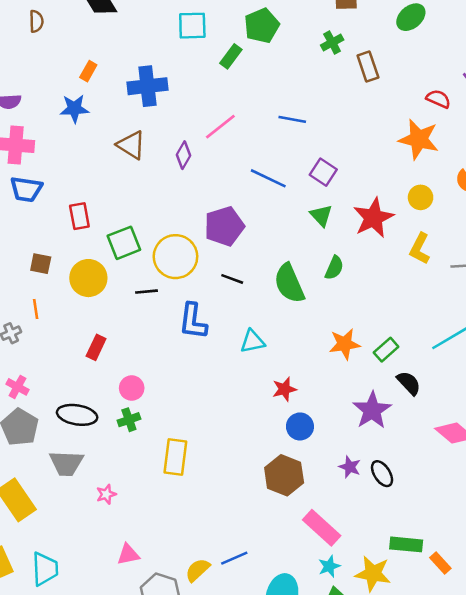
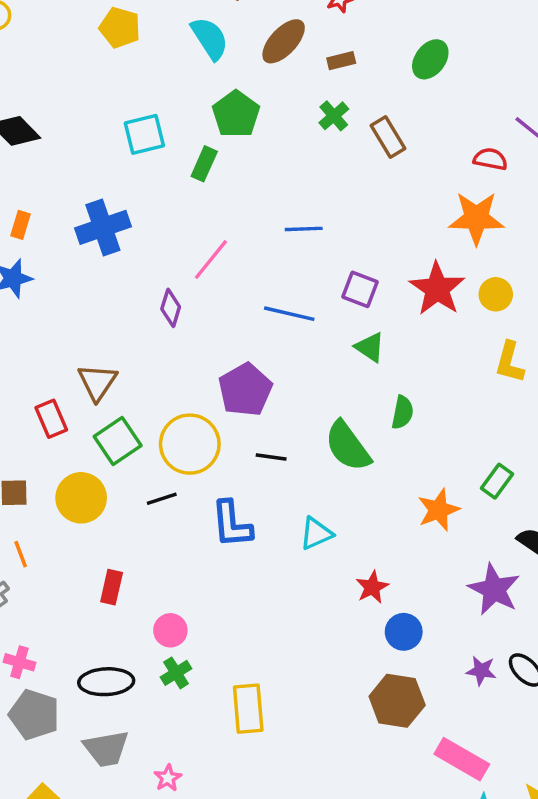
brown triangle: (131, 145) -> (97, 382), moved, turned 44
red star: (373, 218) -> (437, 289), moved
green rectangle: (386, 350) -> (497, 481), moved

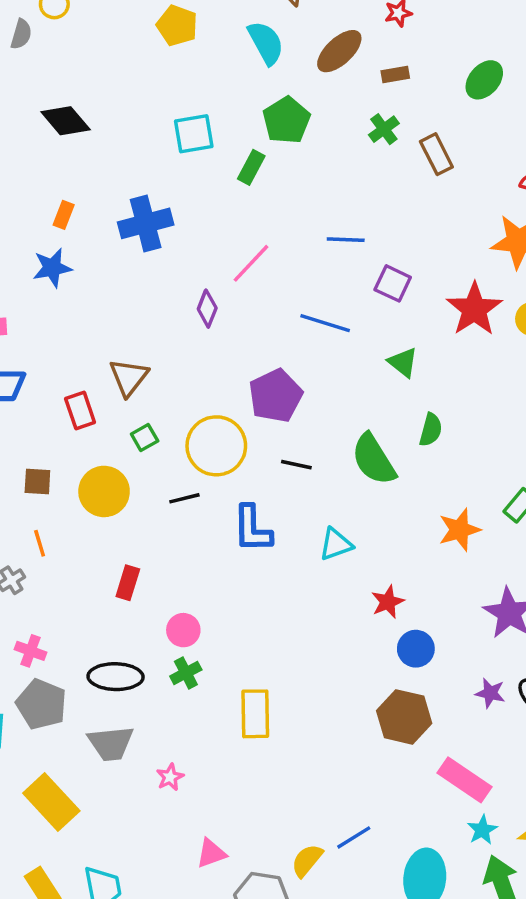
purple square: (360, 289) -> (393, 283), moved
green square: (118, 441) -> (145, 437), size x0.6

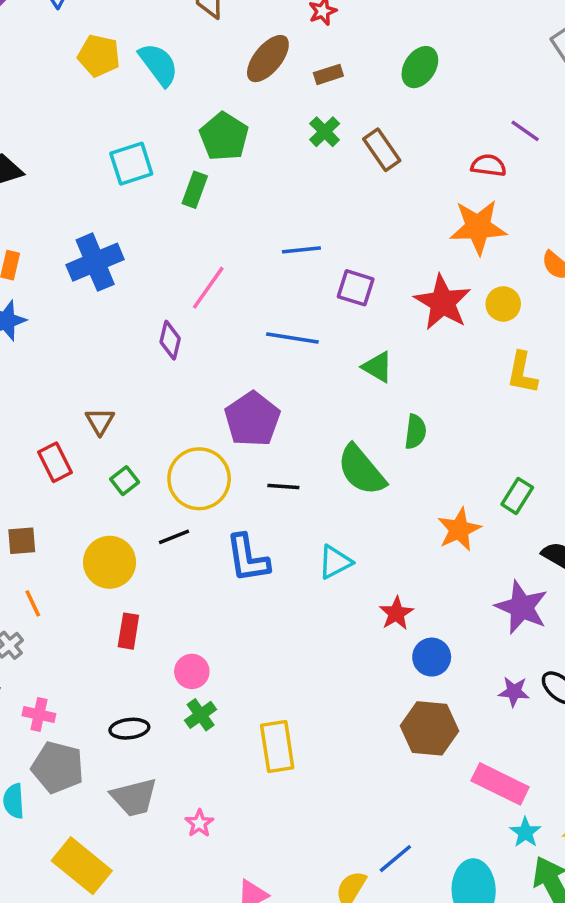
cyan semicircle: (266, 43) -> (159, 64), moved
brown triangle: (129, 377) -> (100, 421), size x0.7
yellow circle: (104, 491) -> (110, 562), moved
black ellipse: (116, 677) -> (129, 729), size x0.7

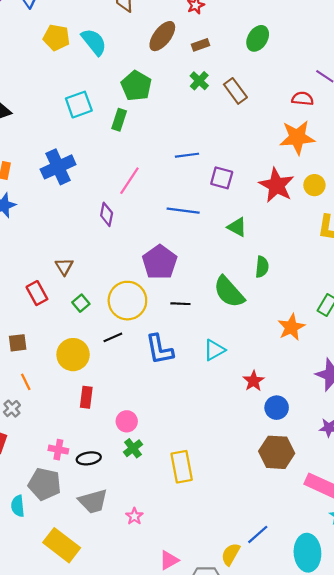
pink cross: (39, 715) -> (58, 450), moved

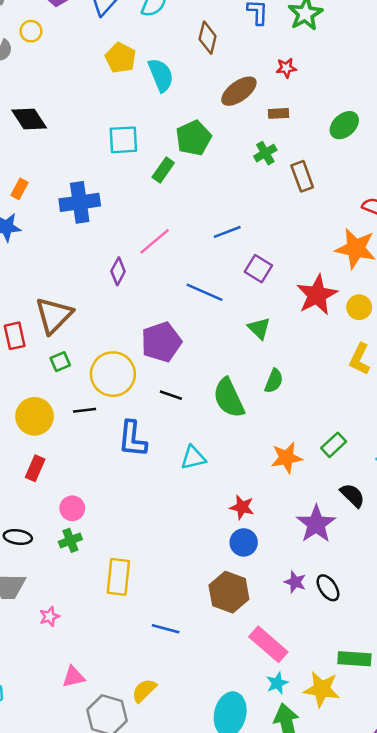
blue line: (187, 155) -> (227, 232), turned -30
brown triangle: (64, 267) -> (54, 315), size x1.8
red star: (254, 381) -> (242, 507), moved, turned 30
blue line: (258, 534) -> (166, 629), moved, turned 40

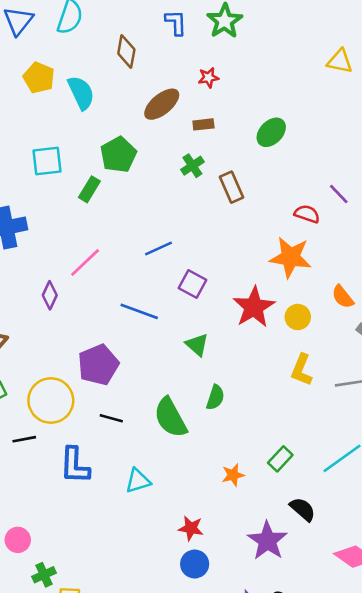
orange star: (286, 458) -> (233, 475), size x0.7
green cross: (70, 540) -> (44, 575), moved

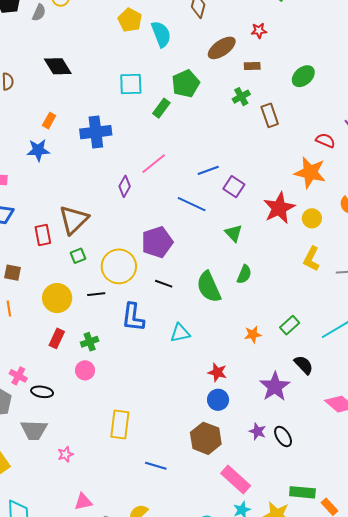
blue line: (158, 248) -> (208, 170), moved
green cross: (44, 575) -> (90, 342), moved

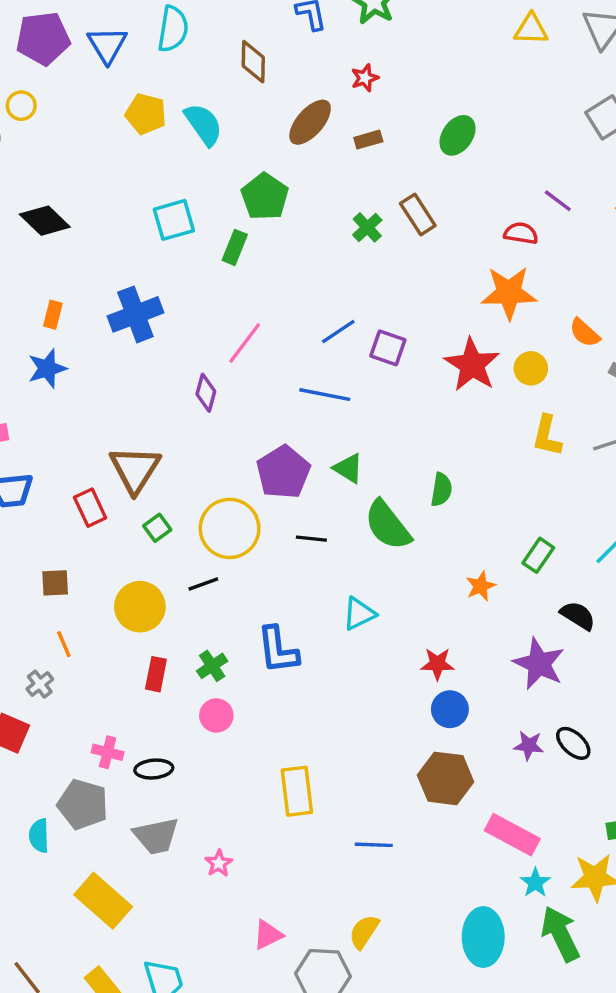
green cross: (241, 97) -> (367, 227), moved
green triangle: (234, 233) -> (348, 468), moved
blue L-shape: (133, 317) -> (278, 650), moved

